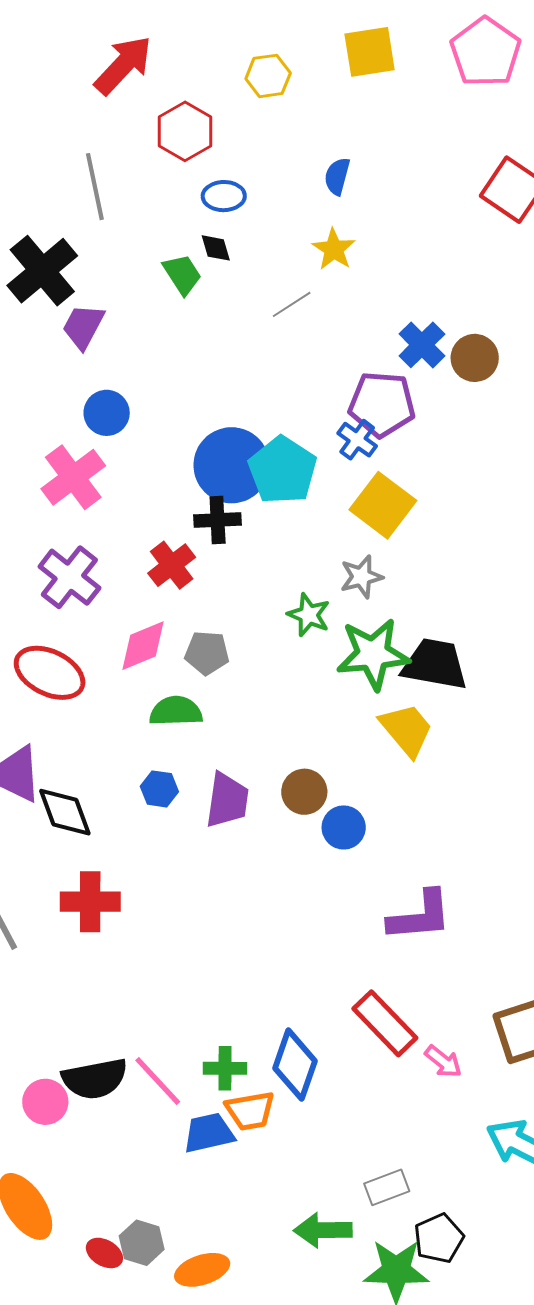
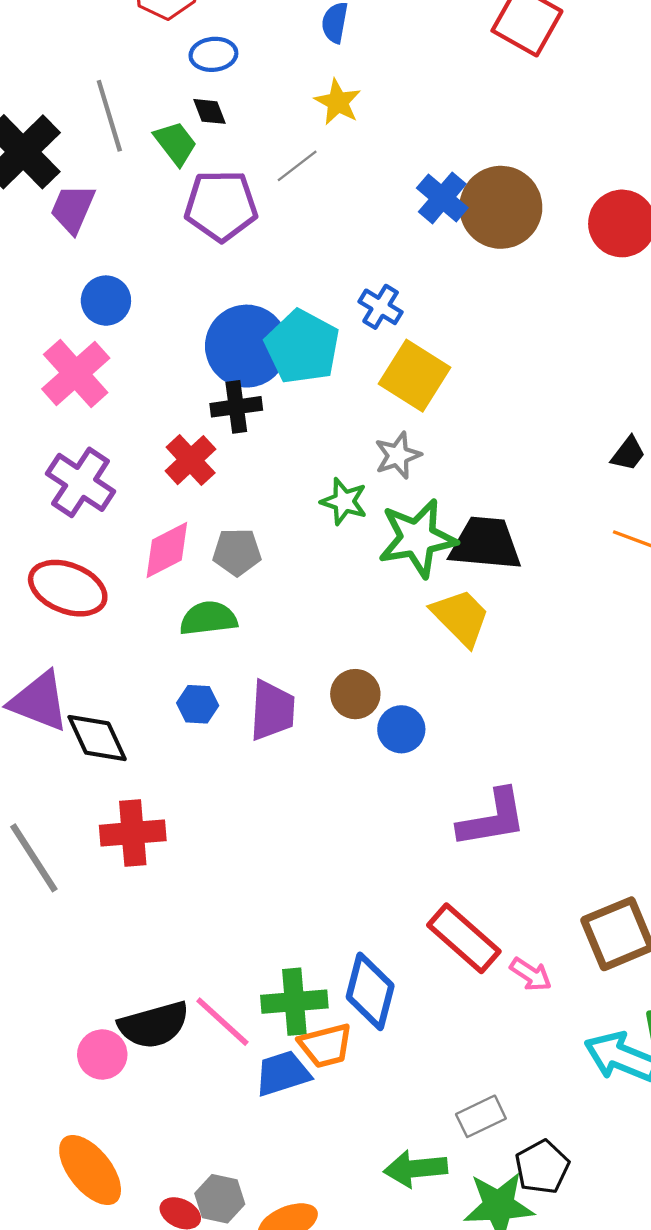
gray line: (95, 187) -> (109, 116), moved
brown circle: (475, 358) -> (501, 207), size x1.6
purple pentagon: (382, 404) -> (221, 206), moved
green cross: (225, 1068) -> (294, 1002), size x1.4

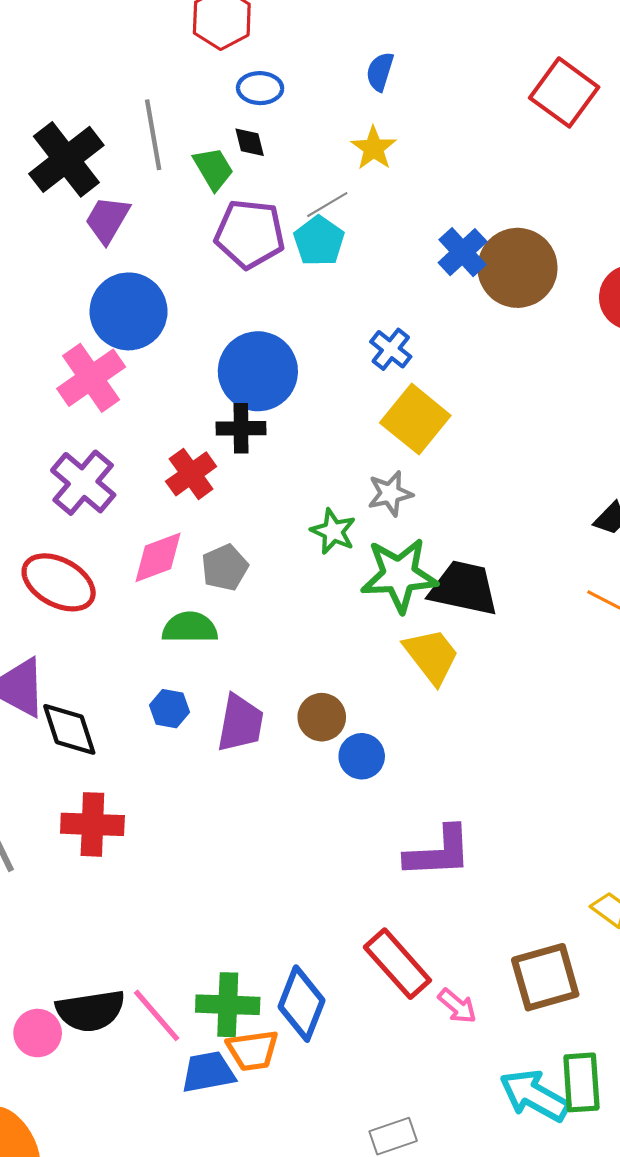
blue circle: (106, 301) -> (129, 311), size x1.6
cyan pentagon: (302, 347) -> (319, 241), moved, size x0.7
gray pentagon: (237, 552) -> (225, 567), turned -30

